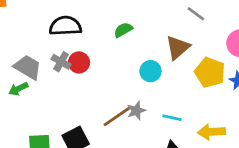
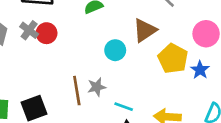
brown line: (117, 117) -> (77, 91), turned -72
cyan line: (172, 118) -> (124, 107), moved

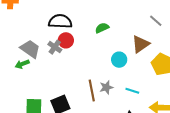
red circle: (47, 33) -> (66, 40), moved
cyan line: (124, 107) -> (132, 91), moved

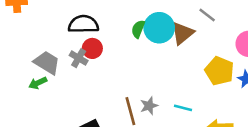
green semicircle: (102, 28) -> (138, 29), turned -40
brown triangle: (140, 44) -> (182, 33), moved
cyan circle: (119, 60) -> (159, 28), moved, size x1.5

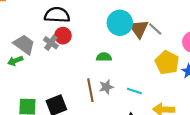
gray line: (207, 15) -> (155, 29), moved
green semicircle: (138, 29) -> (104, 57), moved, turned 64
brown triangle: (182, 33) -> (139, 29), turned -30

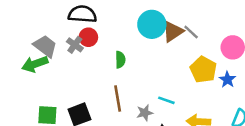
brown triangle: (139, 29) -> (173, 31), turned 30
green semicircle: (104, 57) -> (120, 60), moved, turned 88
green arrow: (15, 61) -> (35, 64), size x1.5
gray star: (106, 87) -> (145, 113), moved

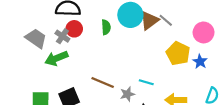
green semicircle: (120, 60) -> (106, 27), moved
green arrow: (35, 64) -> (56, 58), moved
brown line: (118, 98) -> (103, 82), turned -55

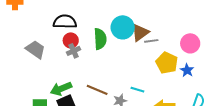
gray line: (166, 20) -> (151, 41), moved, turned -48
green semicircle: (106, 27) -> (100, 39), size x1.5
gray cross: (62, 36) -> (74, 51), moved, turned 32
green arrow: (56, 58) -> (61, 89), moved

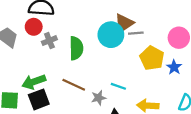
cyan circle: (123, 27) -> (111, 35), moved
green semicircle: (100, 39) -> (76, 48), moved
red circle: (71, 40) -> (34, 27), moved

